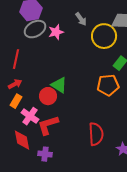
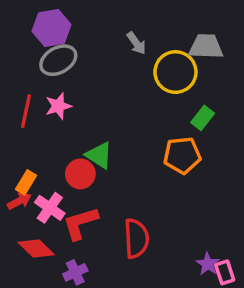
pink star: (56, 32) -> (58, 106), moved
red arrow: (15, 84) -> (19, 201), moved
red semicircle: (96, 134) -> (136, 238), moved
red diamond: (22, 140) -> (36, 249), turned -35
purple cross: (45, 154) -> (75, 272), turned -32

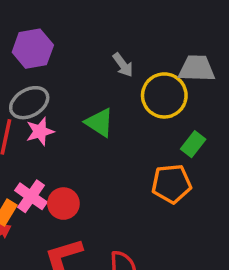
gray ellipse: (58, 60) -> (29, 103), moved
green triangle: (99, 155) -> (99, 122), moved
pink cross: (50, 208) -> (31, 196), moved

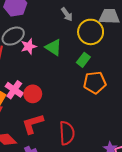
pink star: (40, 131) -> (29, 46), moved
green rectangle: (193, 144) -> (83, 60), moved

